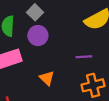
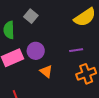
purple circle: (38, 36) -> (36, 51), moved

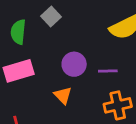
purple circle: (36, 51) -> (74, 64), moved

